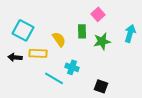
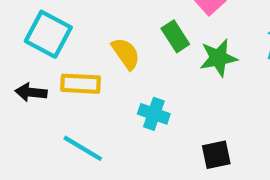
green rectangle: (82, 31) -> (175, 36), turned -32
cyan line: (54, 78) -> (83, 148), moved
black square: (101, 86) -> (216, 155), turned -32

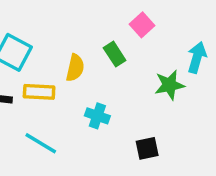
yellow semicircle: (126, 54) -> (75, 68), turned 48
green star: (218, 58) -> (169, 85), moved

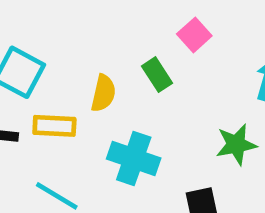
green star: (169, 85) -> (236, 145), moved
cyan cross: (97, 116) -> (134, 159), size x1.5

